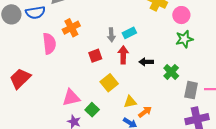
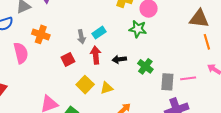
orange cross: (71, 28) -> (41, 34), turned -36
green star: (184, 39) -> (138, 29), moved, turned 30
yellow triangle: (130, 102) -> (107, 88), moved

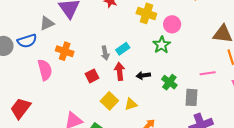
green star: (138, 29) -> (162, 45), turned 30
pink line: (188, 78) -> (208, 73), moved

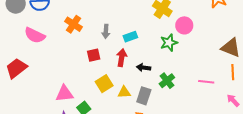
gray arrow: (105, 53) -> (106, 31), moved
pink semicircle: (45, 70) -> (35, 35), moved, turned 115
gray rectangle: (192, 97) -> (144, 96), moved

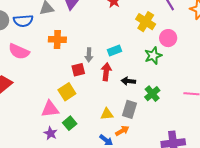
orange cross: (73, 24) -> (57, 39), turned -30
gray arrow: (106, 31) -> (89, 55), moved
yellow square: (104, 84) -> (67, 92), moved
yellow triangle: (124, 92) -> (107, 114), moved

